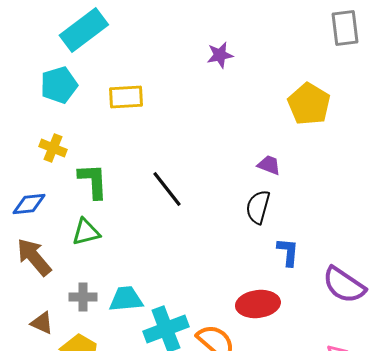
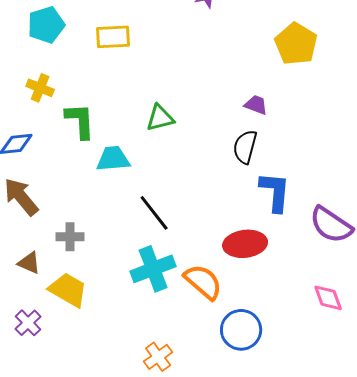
black line: (167, 189) -> (154, 213), moved
green triangle: (86, 232) -> (160, 118), moved
blue L-shape: (288, 252) -> (275, 192), size x1.4
cyan trapezoid: (126, 299) -> (113, 159), moved

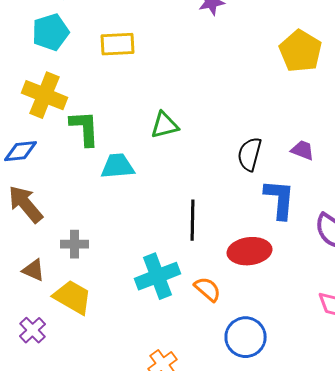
yellow cross: (40, 88) -> (44, 95), size x1.6
purple trapezoid: (256, 105) -> (302, 150), moved
black line: (154, 213) -> (192, 220), moved, turned 39
orange semicircle: (203, 282) -> (208, 289), size x0.7

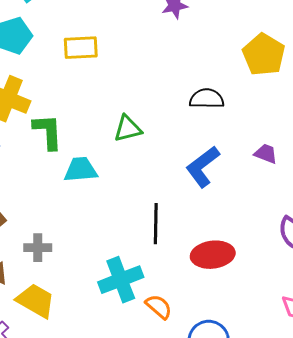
black semicircle: (250, 154) -> (207, 99), moved, turned 76
blue L-shape: (280, 199) -> (203, 167), moved, turned -132
orange semicircle: (208, 289) -> (159, 307), moved

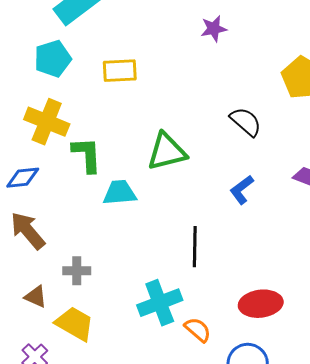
black semicircle: (207, 99) -> (246, 122), turned 40
green triangle: (128, 129) -> (167, 152), size x1.4
blue L-shape: (203, 167) -> (242, 190), size x0.7
red ellipse: (213, 255) -> (261, 304), moved

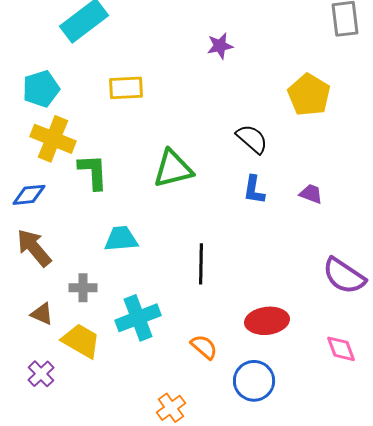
cyan pentagon: (53, 59) -> (41, 89), moved
blue L-shape: (242, 190) -> (254, 190), moved, turned -44
cyan trapezoid: (120, 193) -> (121, 239), moved
cyan cross: (160, 303) -> (138, 318), moved

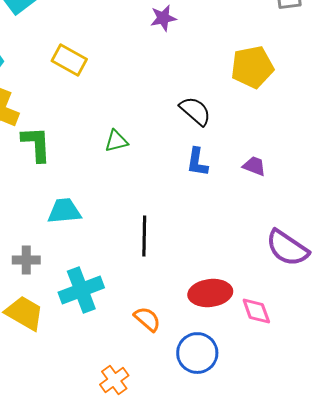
yellow rectangle: (126, 88) -> (69, 60), turned 32
yellow pentagon: (309, 95) -> (252, 67), turned 30
green triangle: (173, 169) -> (116, 141), size x0.6
pink diamond: (341, 349) -> (256, 311), moved

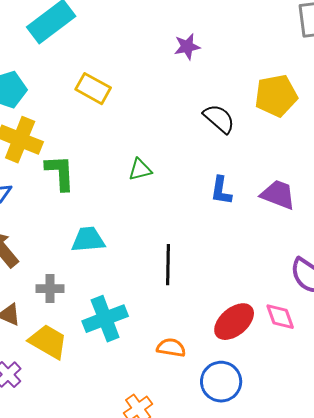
black semicircle: (195, 111) -> (219, 119), moved
purple trapezoid: (254, 166) -> (278, 195), size x1.5
red ellipse: (210, 293) -> (234, 322), turned -33
pink diamond: (256, 311) -> (280, 317), moved
orange semicircle: (147, 319) -> (171, 348), turned -32

